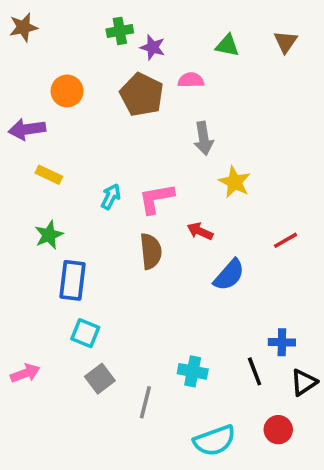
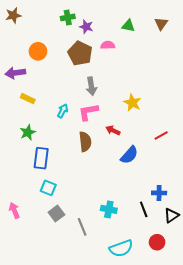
gray arrow: (204, 138) -> (91, 86), moved
pink arrow: (25, 373) -> (14, 210), turned -91
gray line: (145, 402) -> (82, 227), turned -36

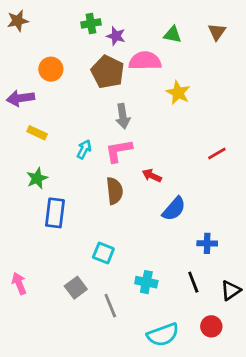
pink semicircle: (108, 45) -> (145, 61), size x1.6
yellow star: (132, 103) -> (178, 93), moved
red line: (161, 135) -> (217, 153), moved
cyan square: (48, 188) -> (103, 253), moved
blue cross: (159, 193) -> (207, 243), moved

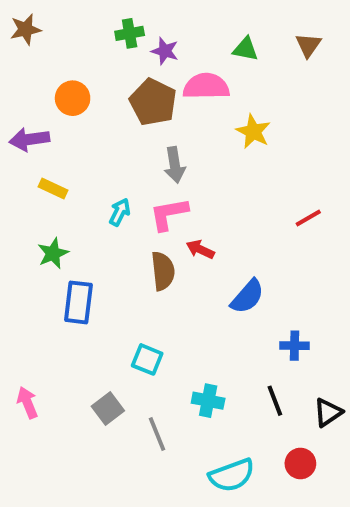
red arrow: (152, 176) -> (200, 249), moved

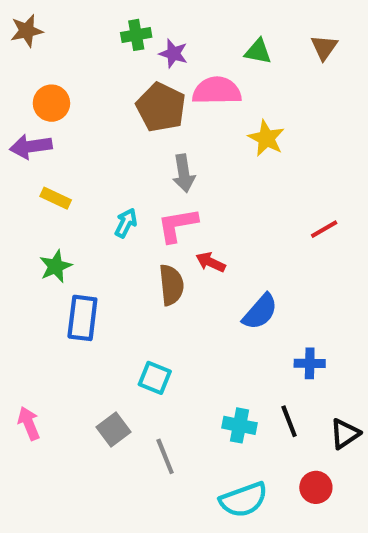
orange circle: (73, 98) -> (51, 103), moved
cyan cross: (208, 401) -> (239, 425), moved

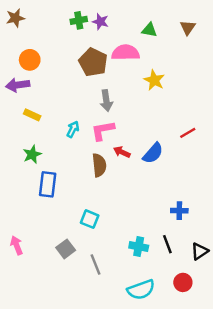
purple star: (173, 54) -> (100, 22), moved
blue semicircle: (260, 312) -> (153, 153), moved

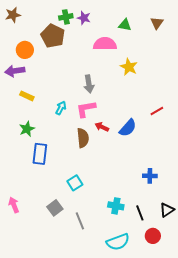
brown pentagon: (93, 62) -> (53, 36), moved
cyan square: (90, 219) -> (75, 183), turned 35
black line: (167, 244) -> (140, 213), moved

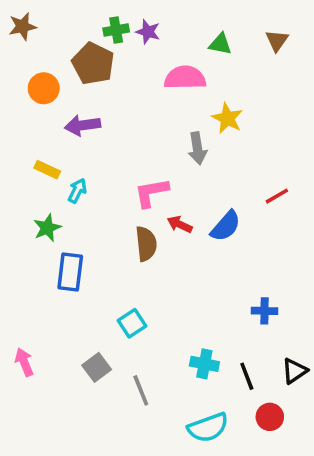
purple arrow: (15, 71) -> (83, 125), moved
gray arrow: (89, 84) -> (197, 148), moved
cyan arrow: (61, 108) -> (77, 191), moved

